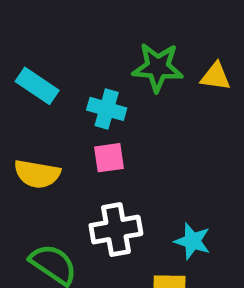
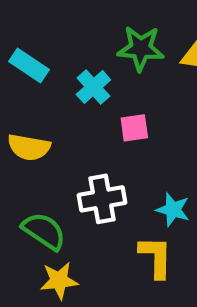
cyan cross: (107, 109) -> (93, 87), turned 32
pink square: (109, 158) -> (134, 128), moved

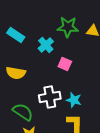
pink square: (134, 128) -> (65, 64), turned 32
cyan star: (173, 210) -> (74, 100), moved

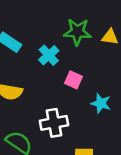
cyan star: (74, 100) -> (101, 103), moved

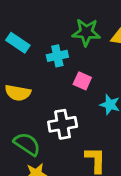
cyan cross: (49, 55) -> (57, 56), turned 30

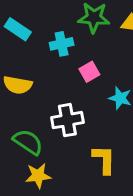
pink square: (82, 81) -> (89, 72), turned 36

